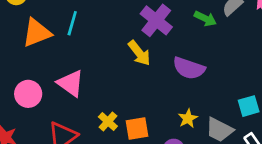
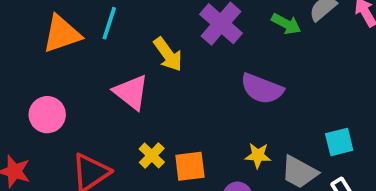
yellow arrow: (139, 53) -> (168, 54), moved
pink triangle: (71, 83) -> (131, 92), moved
yellow star: (188, 118) -> (258, 155), turned 30

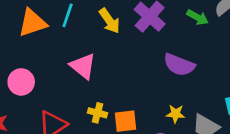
yellow arrow: (168, 54) -> (109, 21), moved
yellow cross: (152, 155) -> (98, 113), turned -30

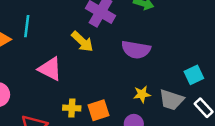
yellow arrow: (109, 21) -> (82, 42), moved

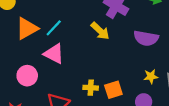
cyan line: (27, 26) -> (54, 28), moved, turned 36
pink triangle: (50, 69) -> (54, 54), moved

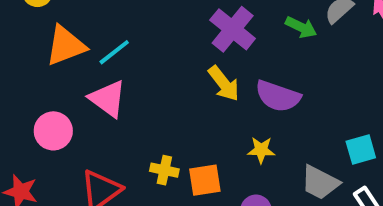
yellow arrow: (100, 31) -> (224, 84), moved
yellow star: (151, 76) -> (261, 150), moved

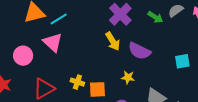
cyan square: (361, 150) -> (182, 61), moved

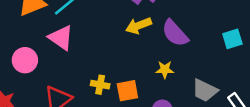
yellow arrow: (113, 41) -> (139, 26), turned 108
purple semicircle: (139, 51) -> (175, 33), turned 30

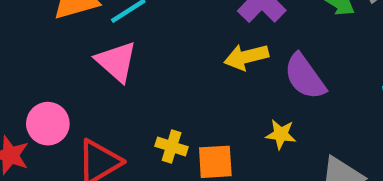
pink circle: (25, 60) -> (48, 124), moved

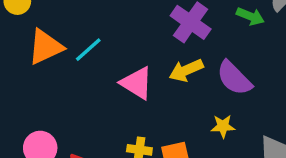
pink triangle: (116, 62) -> (137, 83), moved

